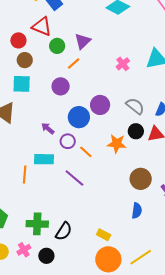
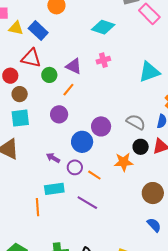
purple triangle: (83, 41) -> (74, 66), turned -42
pink cross: (123, 64) -> (103, 60), moved, turned 32
blue semicircle: (137, 211) -> (154, 225), turned -42

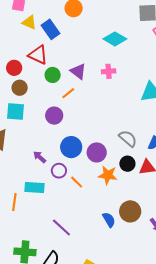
purple circle: (101, 126) -> (97, 152), moved
purple line: (87, 203) -> (61, 227), moved
blue semicircle: (154, 225) -> (109, 220), moved

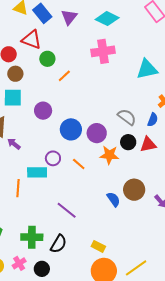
purple triangle: (78, 71) -> (69, 17), moved, turned 36
pink cross: (109, 71) -> (103, 51), size x1.6
purple circle: (54, 116) -> (43, 111), moved
purple arrow: (40, 157) -> (14, 144), moved
purple circle: (59, 171) -> (53, 158), moved

